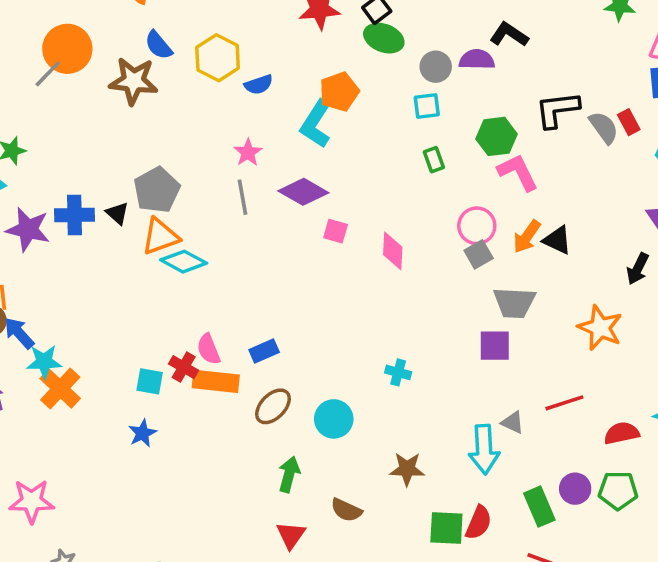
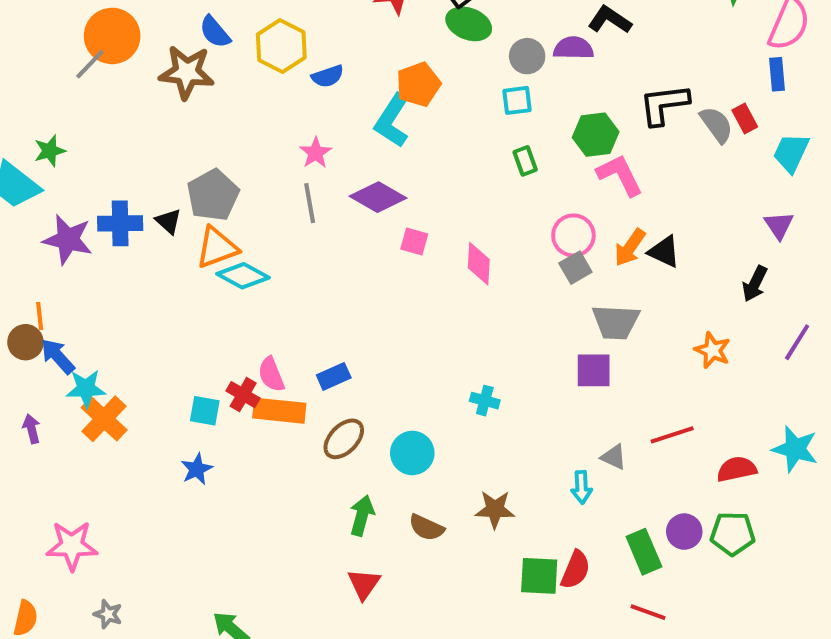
orange star: (600, 328) -> (712, 350), size x0.7
cyan arrow: (484, 449) -> (582, 487), size x0.6
brown semicircle: (346, 510) -> (426, 528), moved

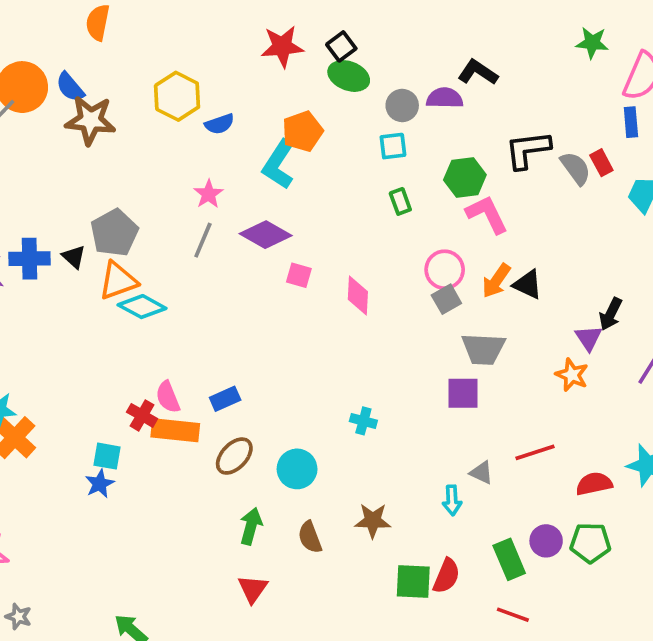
blue semicircle: (215, 32) -> (70, 87), moved
gray line: (310, 203) -> (203, 240), turned 33
purple triangle: (779, 225) -> (589, 338), moved
cyan square: (205, 411) -> (107, 456), moved
brown semicircle: (426, 528) -> (310, 537), turned 44

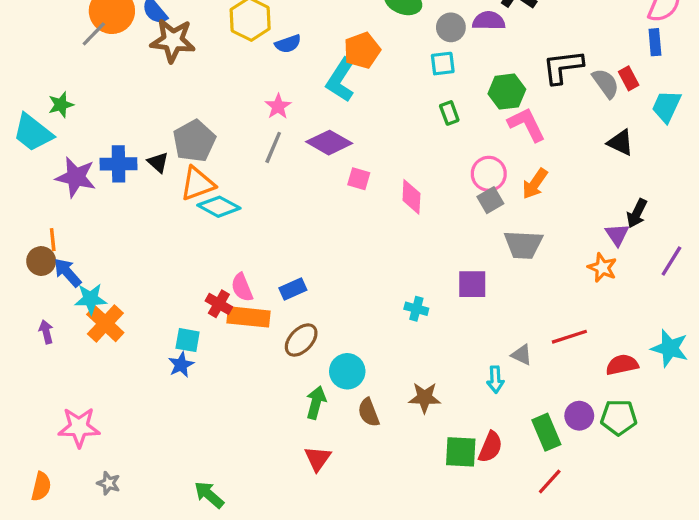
black triangle: (528, 284) -> (620, 143), moved
purple square: (463, 393) -> (472, 284), moved
cyan circle: (297, 469) -> (347, 371), moved
red line: (513, 615) -> (550, 482), turned -68

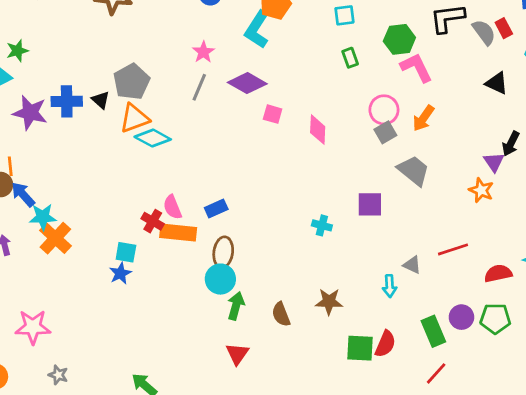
gray trapezoid: (523, 245) -> (414, 170), turned -144
brown ellipse: (301, 340) -> (223, 252), turned -36
cyan circle: (347, 371) -> (220, 279), moved

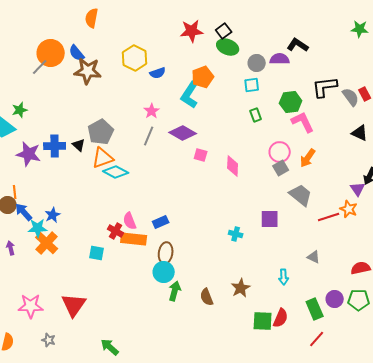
red line: (453, 249) -> (329, 217), moved
gray triangle: (412, 265) -> (314, 257), moved
blue star: (120, 273) -> (53, 215), moved
brown star: (329, 302) -> (241, 288), turned -30
red triangle: (237, 354) -> (74, 305), moved, size x1.5

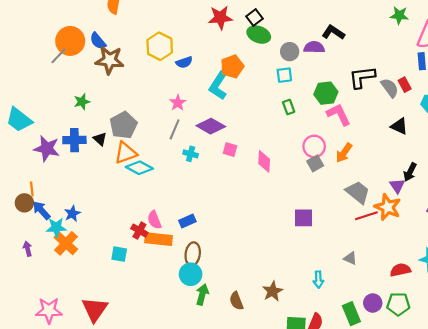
green star: (20, 110) -> (82, 102), moved
gray trapezoid: (301, 195) -> (358, 192), moved
orange star: (349, 209) -> (388, 207), size x1.4
cyan cross: (236, 234) -> (191, 154), moved

